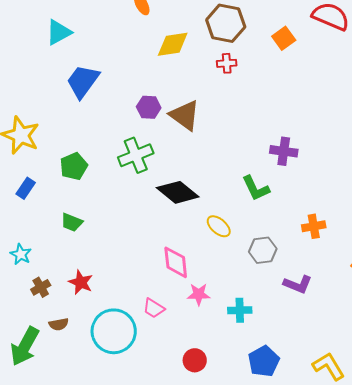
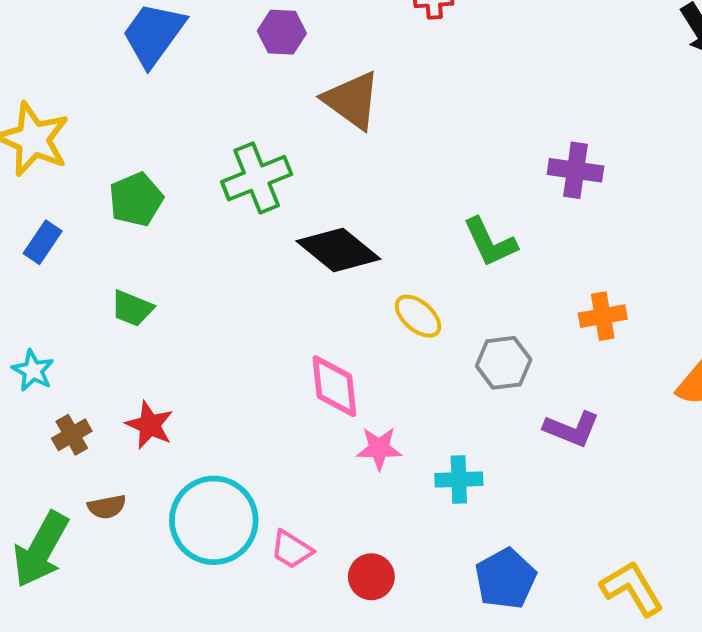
purple hexagon: (149, 107) -> (282, 32), moved
purple cross: (284, 151) -> (576, 170), moved
pink trapezoid: (154, 308) -> (292, 550), moved

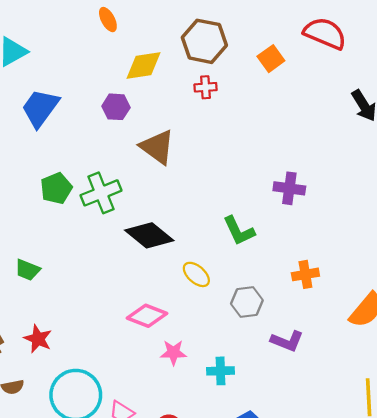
green pentagon: (136, 199) -> (56, 188), moved
pink diamond: (334, 386) -> (147, 316), turned -63

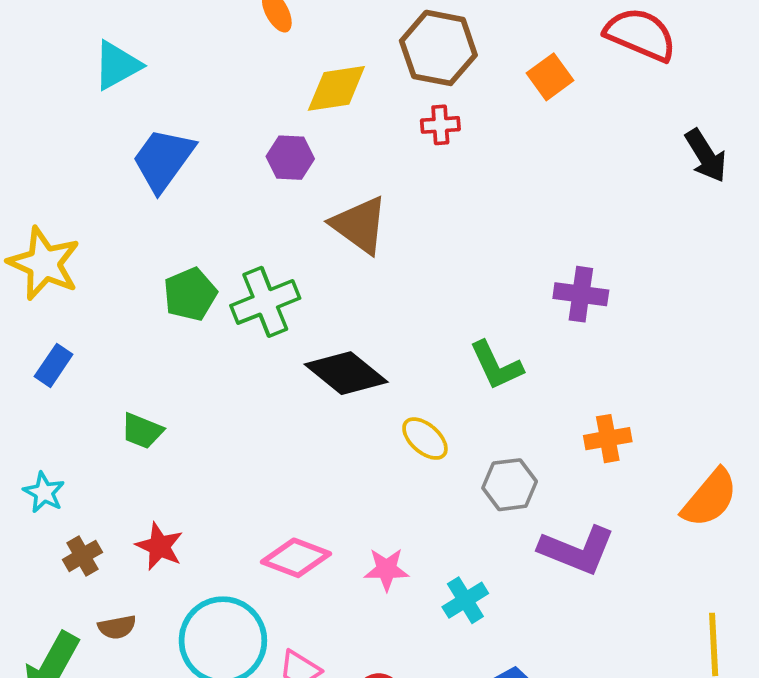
pink diamond: (147, 316) -> (296, 558), moved
purple L-shape: (287, 341) -> (577, 550), size x1.4
cyan cross: (220, 371) -> (465, 600), turned -30

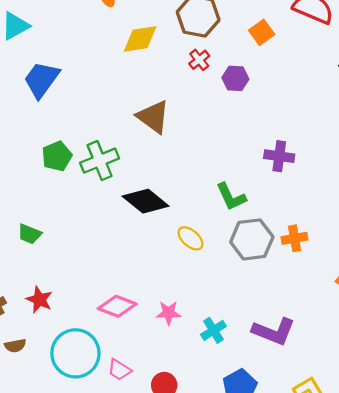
red cross: (440, 125) -> (199, 60), turned -35
purple hexagon: (290, 158) -> (235, 78), moved
gray hexagon: (510, 485) -> (252, 239), moved, size x1.4
purple L-shape: (577, 550) -> (274, 331), moved

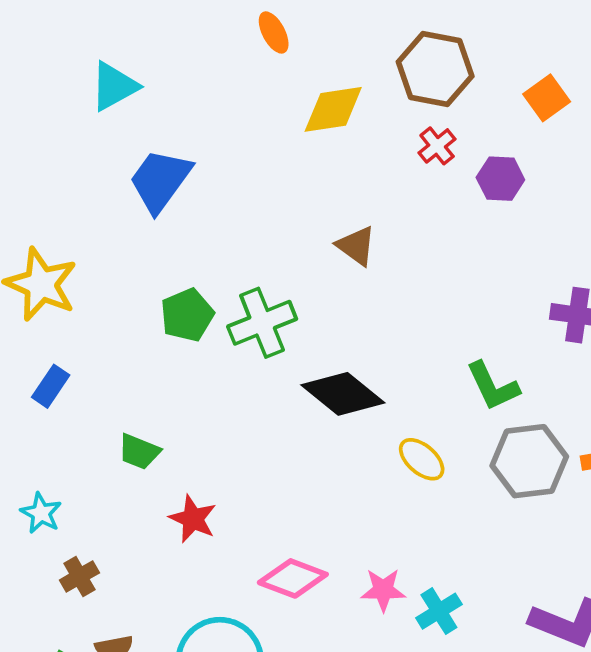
brown triangle: (153, 117) -> (356, 246), size x0.7
red star: (39, 300) -> (193, 519), moved
cyan cross: (213, 330) -> (439, 611), moved

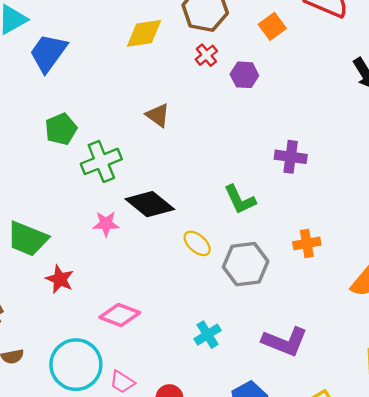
blue trapezoid: (160, 181) -> (48, 53), moved
green pentagon: (187, 315) -> (61, 129), moved
green trapezoid: (139, 452) -> (27, 239), size x1.6
gray hexagon: (529, 461) -> (246, 264), moved
pink star: (383, 590) -> (106, 224), moved

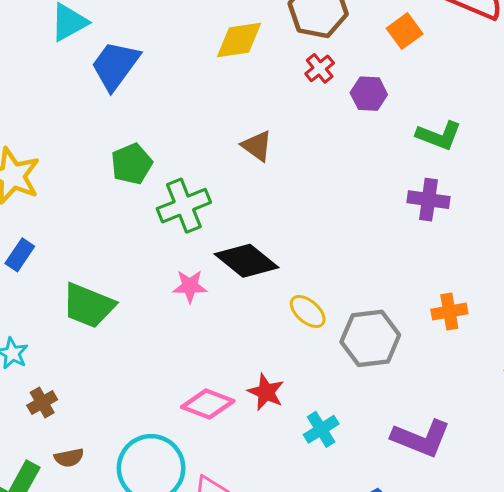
green L-shape: (240, 200) -> (439, 135), moved, turned -44
red star: (60, 279) -> (266, 392), moved

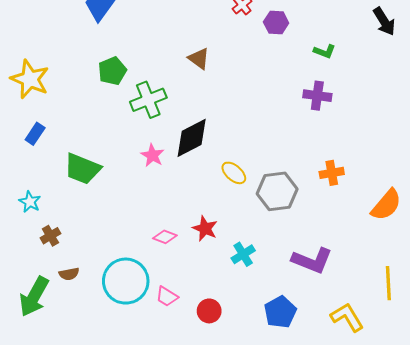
green L-shape: (439, 135) -> (325, 51), size x0.7
black diamond: (247, 261) -> (192, 138), turned -66
pink star: (190, 286) -> (152, 155), turned 30
pink diamond: (208, 404) -> (165, 237), size x0.7

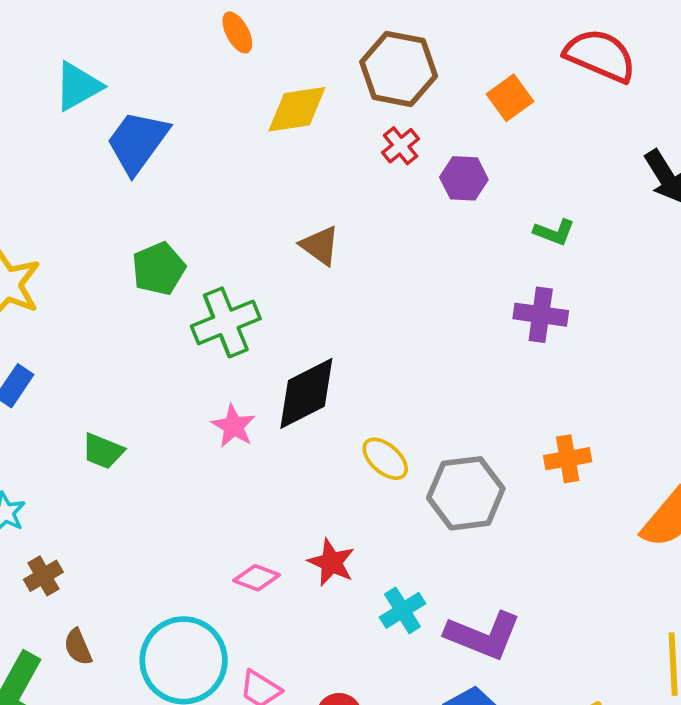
green trapezoid: (82, 169) -> (103, 451), size x0.6
purple L-shape: (312, 260) -> (483, 635), moved
brown semicircle: (69, 274) -> (78, 647), turned 78

